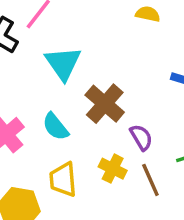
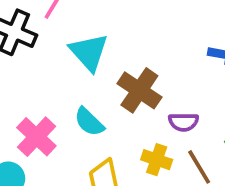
purple semicircle: (141, 137) -> (183, 122), turned 128

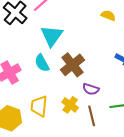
cyan semicircle: (89, 122) -> (42, 63), moved

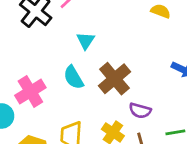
cyan triangle: (52, 36) -> (86, 41), size x0.6

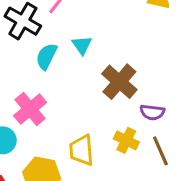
cyan semicircle: (73, 77) -> (46, 56), moved, turned 65

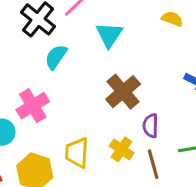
cyan triangle: (82, 45) -> (109, 35), moved, size x1.4
purple semicircle: (152, 112) -> (151, 126), turned 75

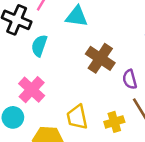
cyan triangle: (109, 35) -> (77, 16), turned -40
yellow cross: (122, 149) -> (114, 122), moved, turned -36

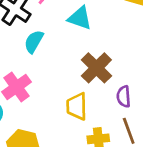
yellow trapezoid: (77, 117) -> (77, 106), moved

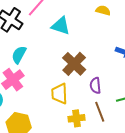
cyan semicircle: (34, 42) -> (19, 55), moved

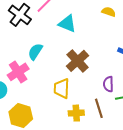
cyan semicircle: (19, 55) -> (35, 52), moved
purple semicircle: (95, 85) -> (108, 84), moved

